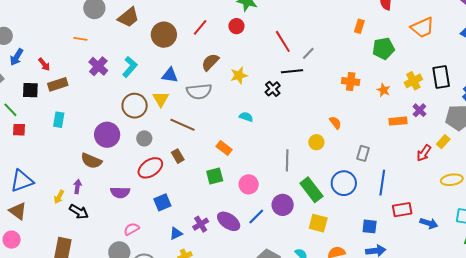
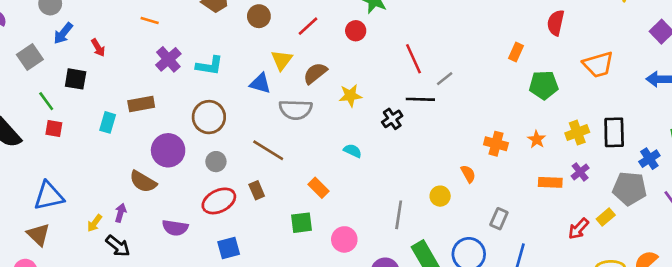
brown circle: (164, 35) -> (259, 16), moved, size x0.7
cyan L-shape: (130, 67) -> (209, 66), turned 50
orange cross: (351, 82) -> (496, 144), moved
brown rectangle: (58, 84) -> (141, 104), moved
yellow triangle: (161, 99) -> (282, 60), moved

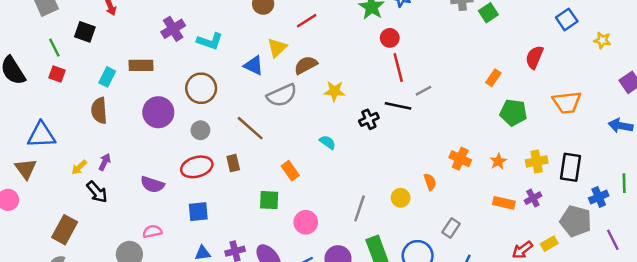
red circle: (356, 31) -> (390, 38), moved
gray semicircle: (296, 110) -> (282, 95), turned -36
brown semicircle: (143, 182) -> (99, 111), moved, turned 45

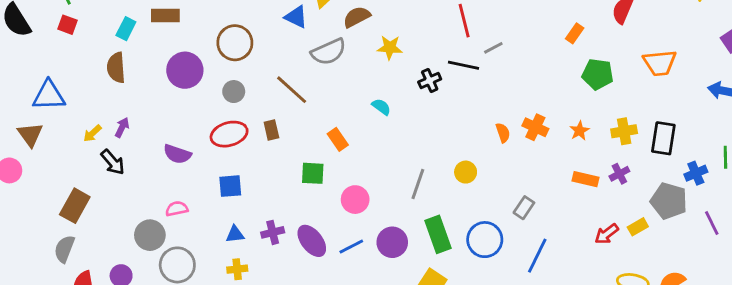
orange semicircle: (430, 182) -> (503, 133), moved

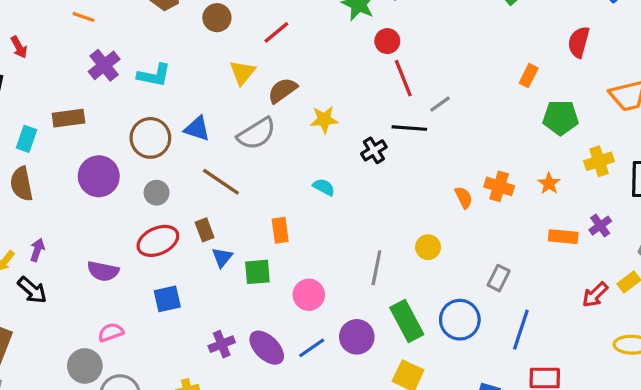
blue triangle: (296, 17) -> (197, 129), moved
yellow cross: (624, 131) -> (599, 161), moved
orange rectangle: (338, 139) -> (280, 230), turned 35
blue triangle: (235, 234) -> (222, 257), moved, turned -36

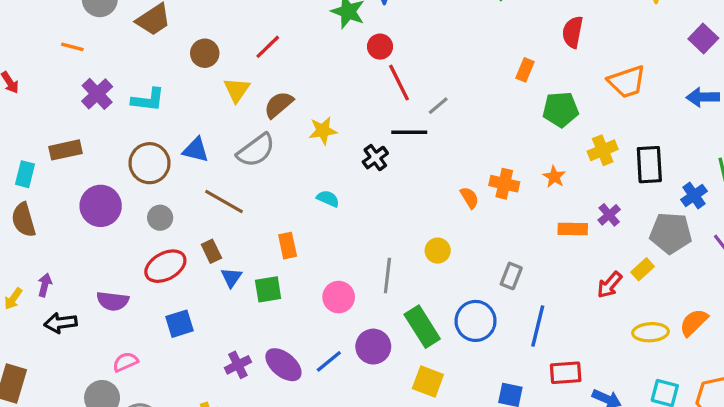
brown circle: (217, 18) -> (205, 53), moved
black arrow: (32, 290) -> (61, 323), moved, turned 136
pink circle: (309, 295) -> (339, 297), moved

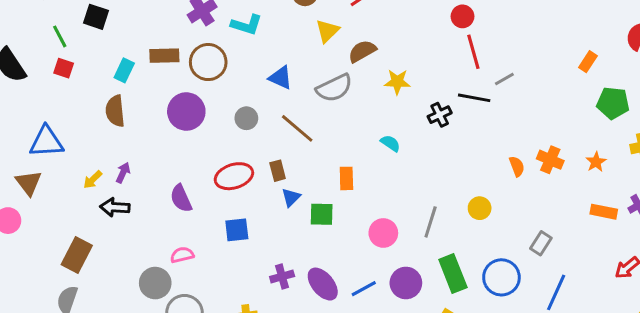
brown circle: (150, 163) -> (208, 62), moved
gray circle: (160, 218) -> (246, 118), moved
purple semicircle: (113, 301) -> (181, 198), turned 48
black arrow: (61, 323) -> (115, 207), moved

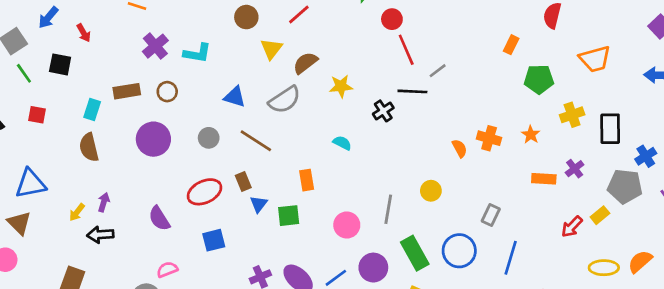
green line: (60, 36) -> (24, 73), moved
brown circle: (208, 62) -> (167, 92), size x0.6

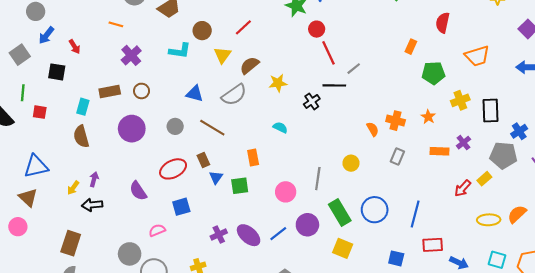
cyan L-shape: (197, 53) -> (180, 51), moved
green line: (24, 73) -> (23, 93), moved, turned 42
gray rectangle: (491, 215) -> (397, 157), moved
pink semicircle: (167, 270) -> (157, 230), moved

